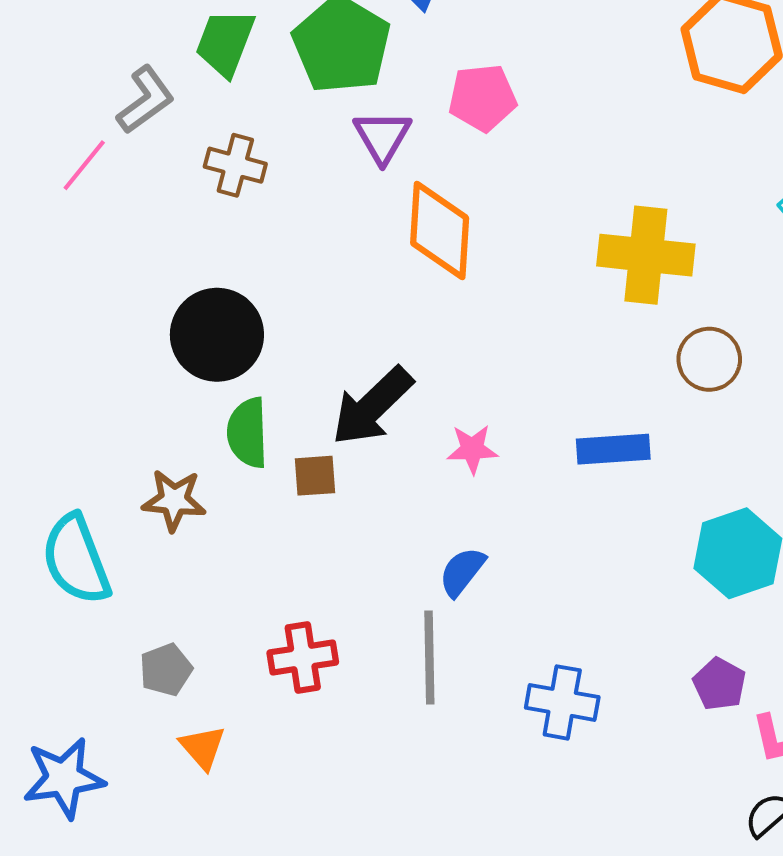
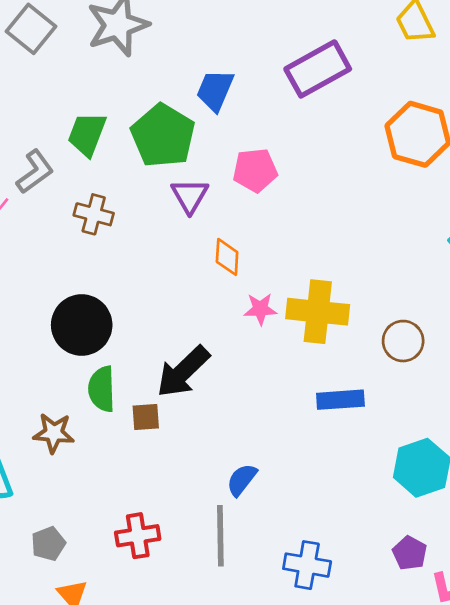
orange diamond: (440, 231) -> (227, 257), size x0.6
yellow cross: (646, 255) -> (318, 312), moved
pink star: (472, 449) -> (260, 309), moved

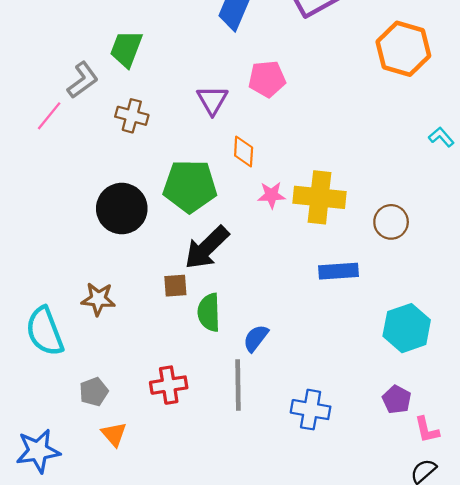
green pentagon: (163, 136) -> (190, 186), moved, turned -30
green semicircle: (102, 389) -> (209, 312), moved

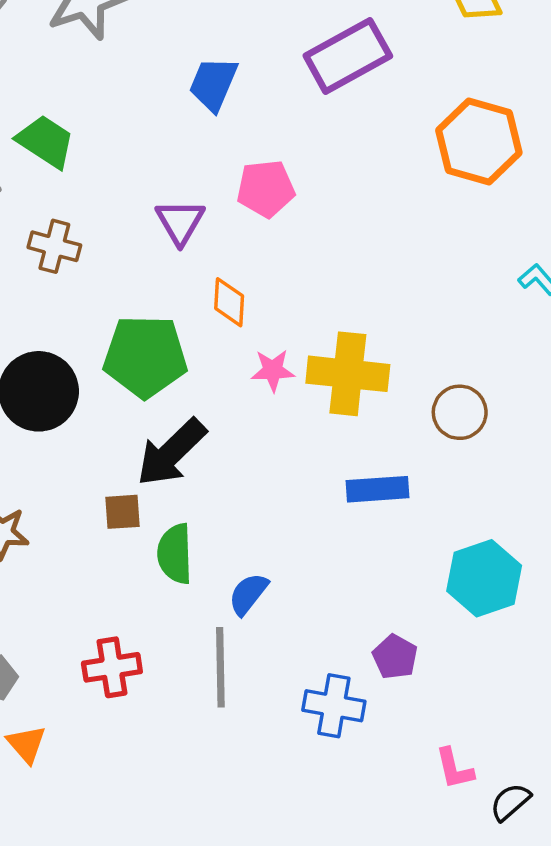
green trapezoid: (126, 49) -> (46, 141), turned 102
purple pentagon: (397, 400) -> (395, 657), moved
pink L-shape: (427, 430) -> (454, 769), moved

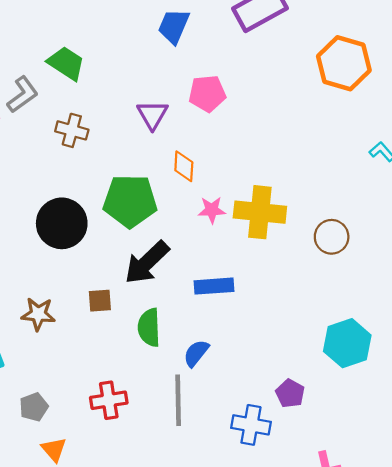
blue rectangle: (378, 489) -> (214, 286), moved
brown square: (122, 512) -> (100, 301), moved

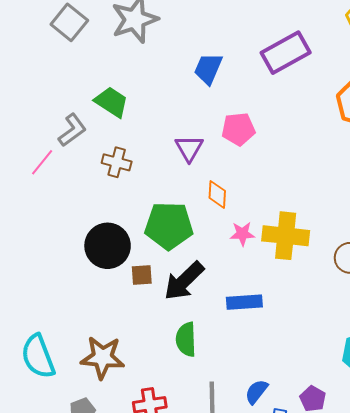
brown square: (100, 301) -> (142, 275), moved
brown star: (38, 314) -> (103, 357), moved, size x1.4
blue semicircle: (196, 353) -> (256, 392), moved

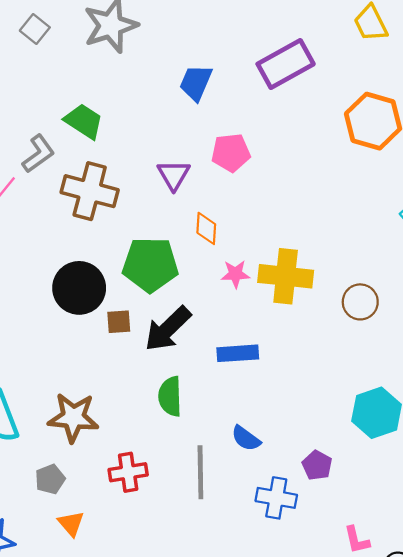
gray square: (69, 22) -> (35, 29), size x0.7
brown cross: (117, 162) -> (90, 191), size x1.6
blue semicircle: (256, 392) -> (246, 438), moved, turned -92

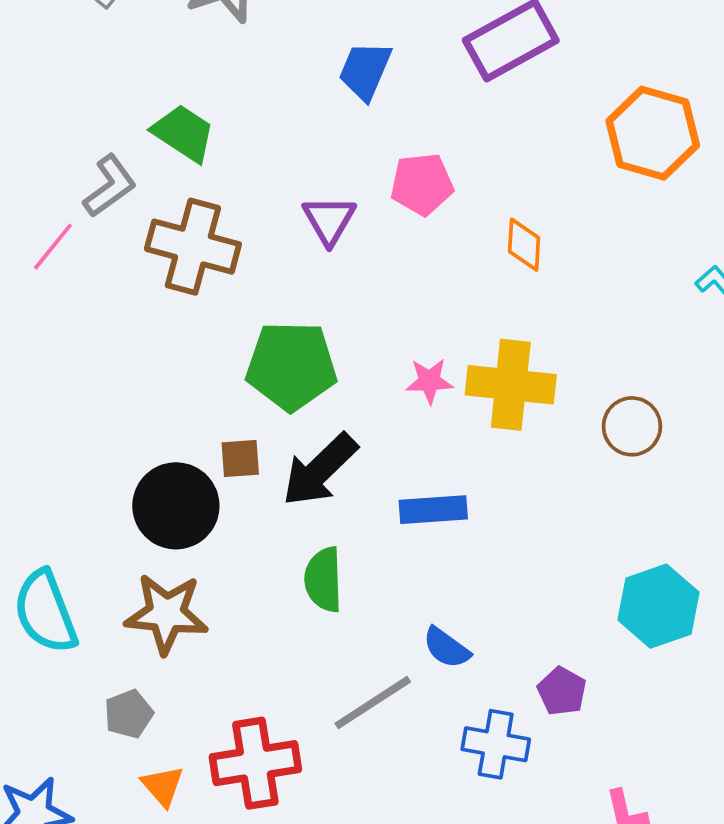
orange diamond: (206, 228) -> (524, 245), moved
black circle: (79, 288) -> (176, 506), moved
red cross: (128, 472) -> (255, 763), moved, size x1.4
gray line: (200, 472) -> (373, 703), turned 58

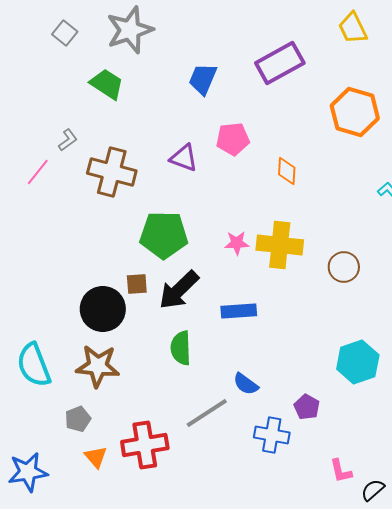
green trapezoid: (183, 133) -> (107, 84), moved
gray L-shape: (110, 186) -> (68, 140), size x0.7
purple triangle: (329, 220) -> (184, 158), turned -40

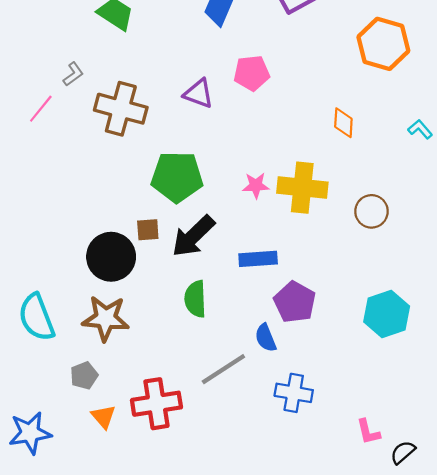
orange diamond: (287, 171) -> (343, 123), moved
blue semicircle: (246, 384) -> (266, 338), turned 32
purple pentagon: (307, 407) -> (295, 302), moved, size x1.5

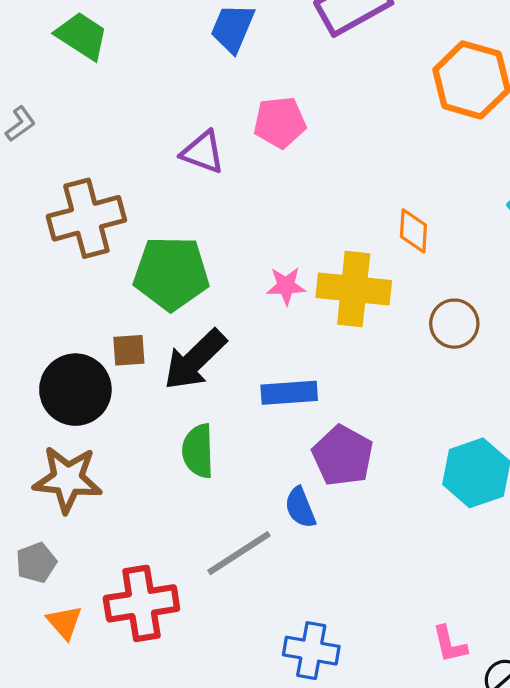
brown cross: (121, 109) -> (86, 218), moved, turned -30
orange diamond: (343, 123) -> (413, 231), moved
blue cross: (294, 393) -> (311, 651), moved

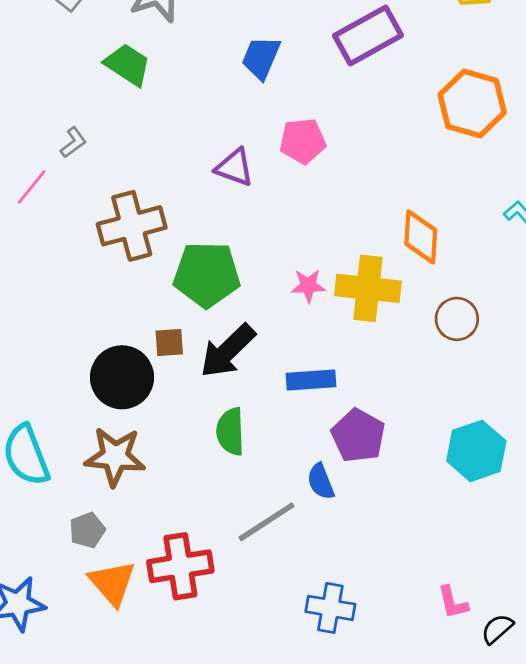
orange diamond: (413, 231) -> (421, 237), size x1.4
orange triangle: (64, 622) -> (112, 583), size x1.5

